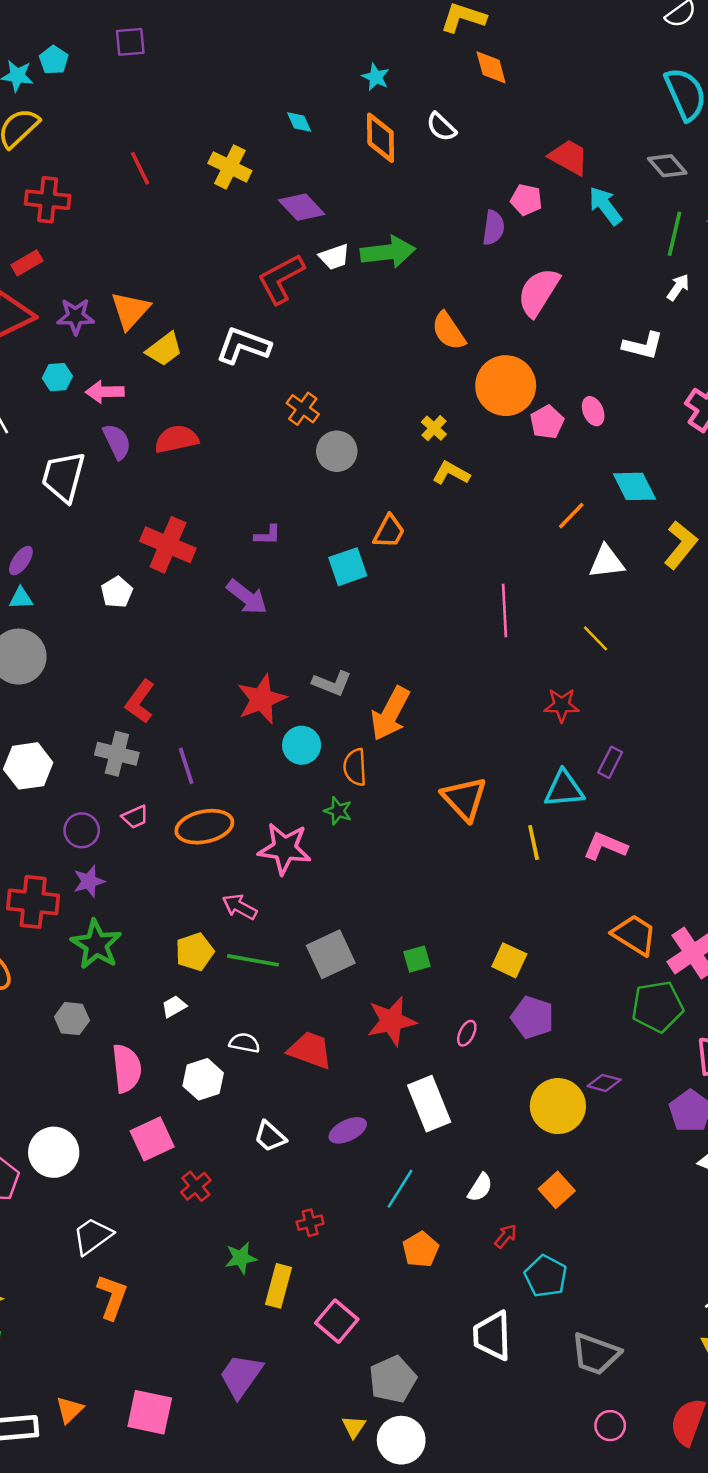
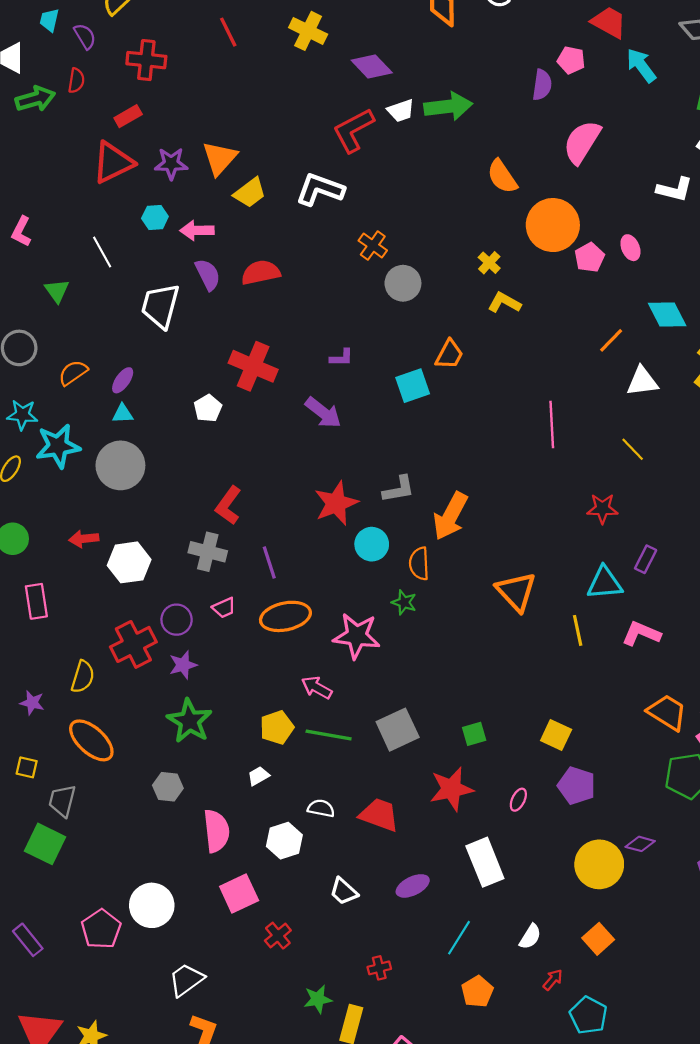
gray L-shape: (332, 683) -> (399, 489), turned -32
red cross: (33, 902) -> (133, 644), moved, turned -33

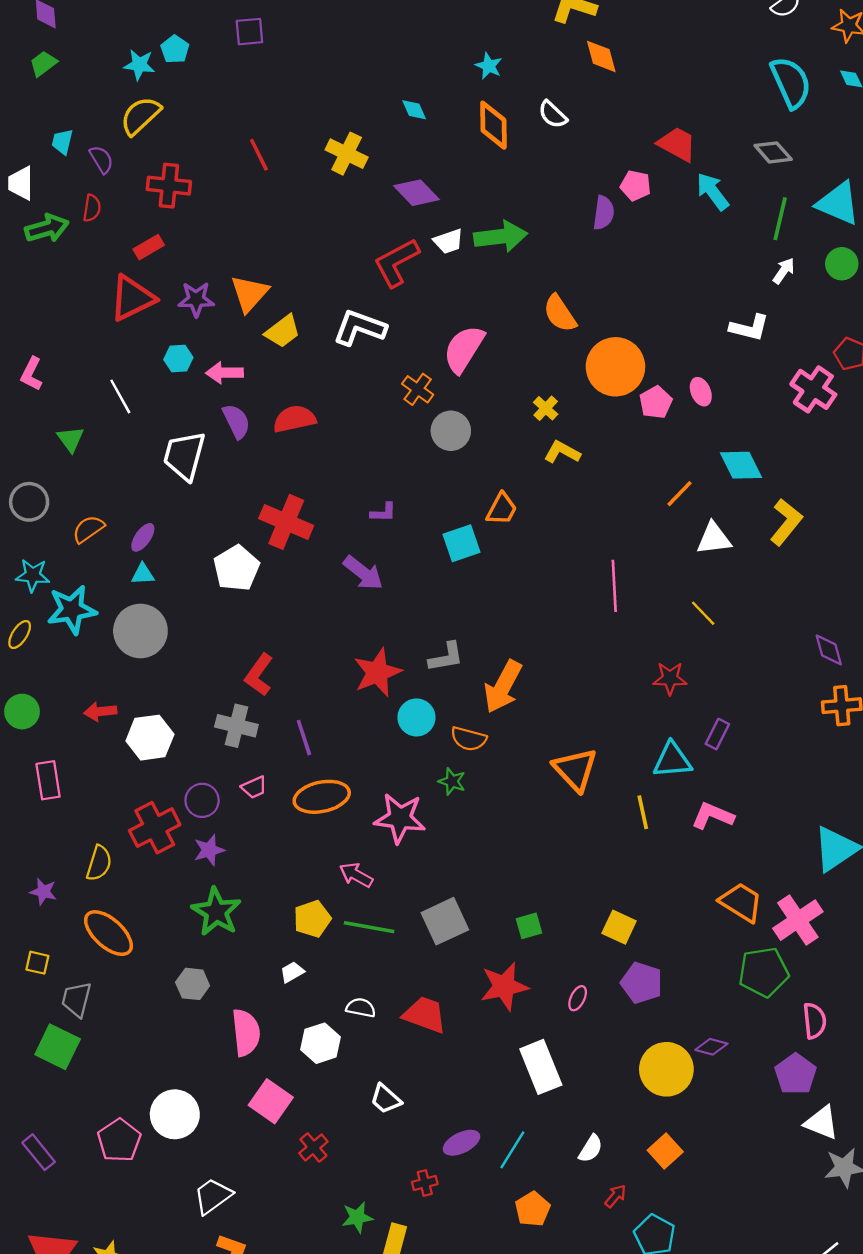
pink semicircle: (582, 142) -> (464, 349), moved
white pentagon: (208, 408) -> (236, 568), size x1.5
orange semicircle: (419, 564) -> (469, 739), turned -72
purple ellipse: (413, 886) -> (461, 1143), moved
pink square: (239, 893) -> (271, 1101), turned -30

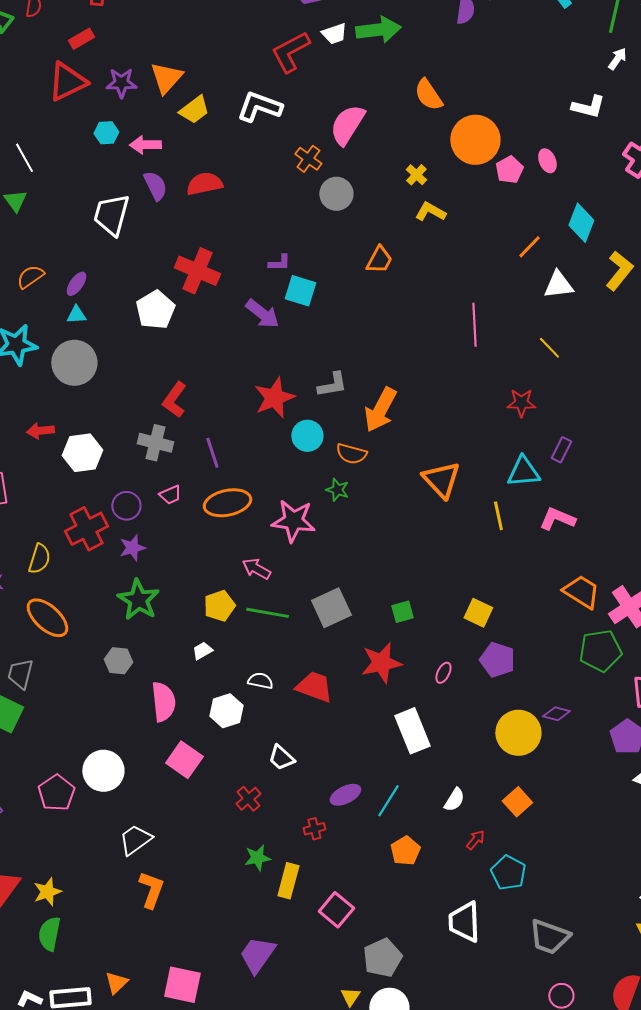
white line: (120, 396) -> (24, 158), moved
cyan diamond: (741, 465) -> (581, 223), turned 48
cyan square: (461, 543) -> (300, 291), moved, turned 36
red cross: (313, 1147) -> (248, 799), moved

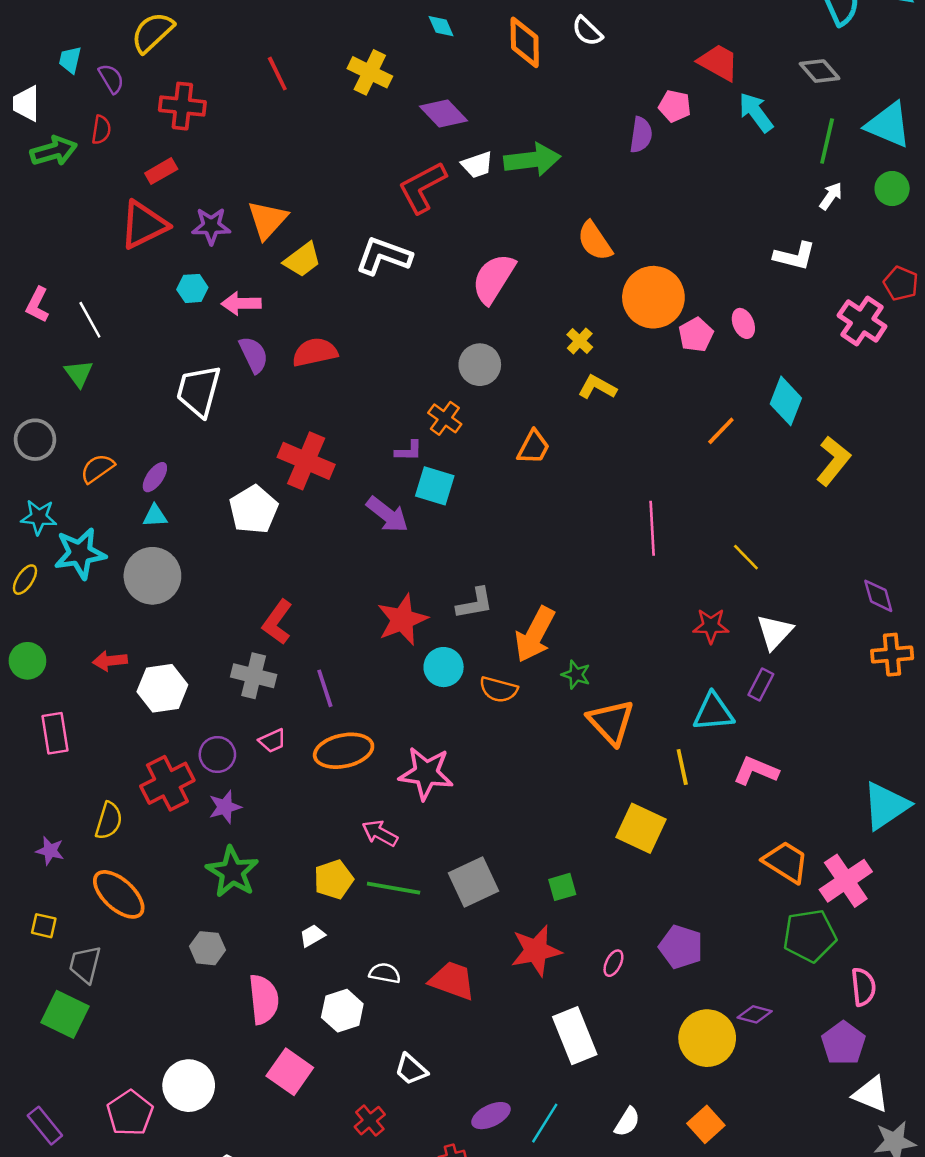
orange cross: (308, 159) -> (445, 418), moved
white triangle: (558, 285) -> (775, 632), moved, turned -40
green star: (337, 490) -> (576, 675), moved
yellow square: (478, 613) -> (641, 828), moved, size x1.4

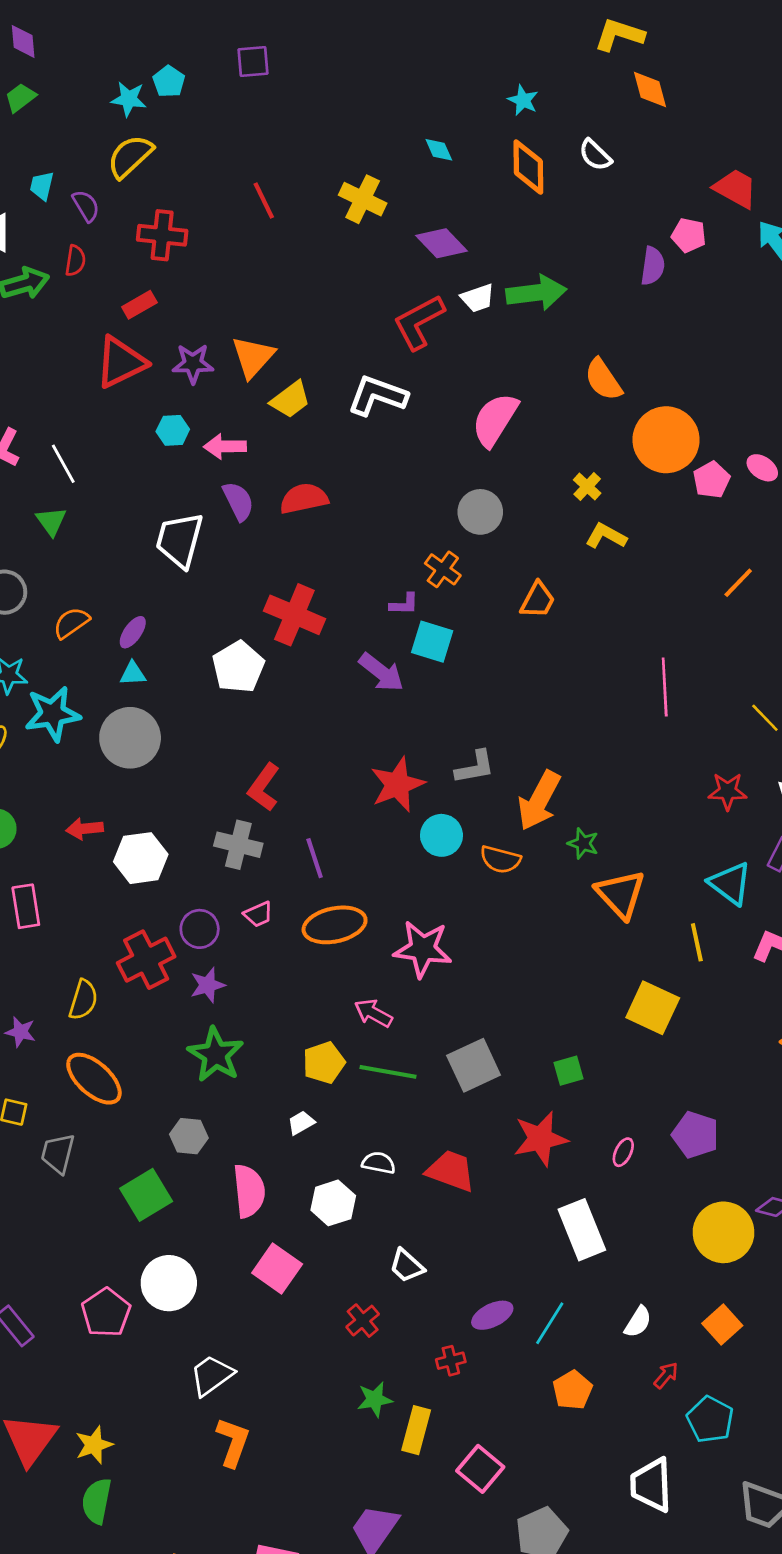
pink ellipse: (743, 323) -> (762, 468), turned -32
cyan triangle: (713, 712) -> (730, 883), turned 42
green square: (65, 1014) -> (146, 1195), moved, turned 33

